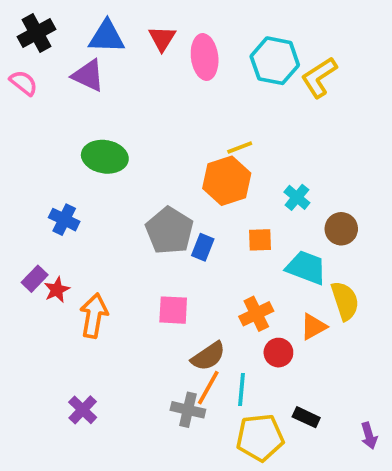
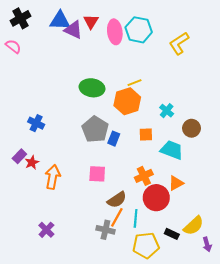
cyan hexagon: (275, 61) -> (139, 30), moved
purple triangle: (88, 75) -> (73, 30), moved
green ellipse: (105, 157) -> (92, 88), moved
yellow semicircle: (345, 301) -> (194, 226), moved, turned 65
red circle: (278, 353) -> (156, 198), size x1.6

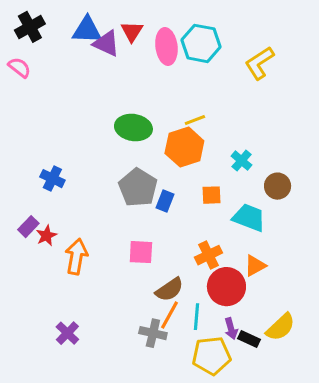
purple arrow: (207, 244) -> (231, 329), moved

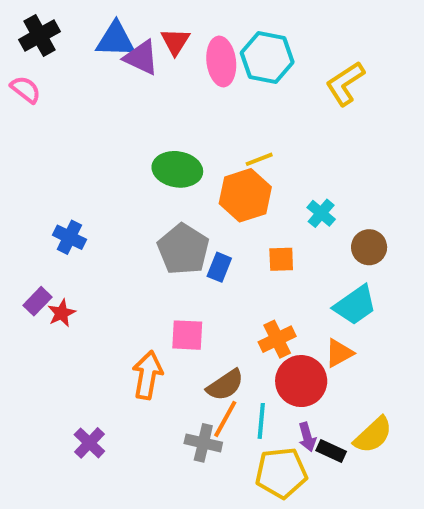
cyan trapezoid: (249, 218) -> (355, 305), moved, turned 124
orange arrow: (76, 257) -> (147, 375), moved

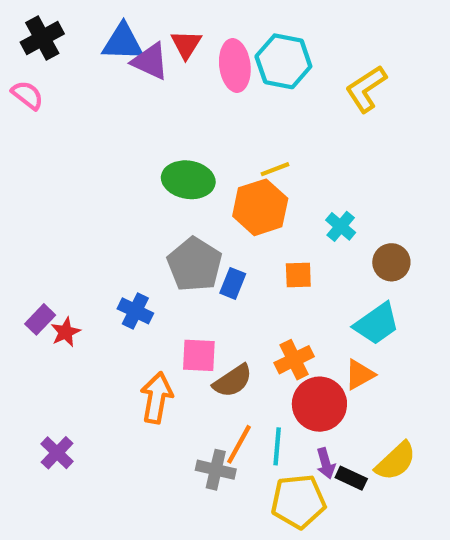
blue cross: (69, 237) -> (135, 311), moved
brown semicircle: (225, 385) -> (233, 381), moved
purple cross: (89, 443) -> (57, 453), moved

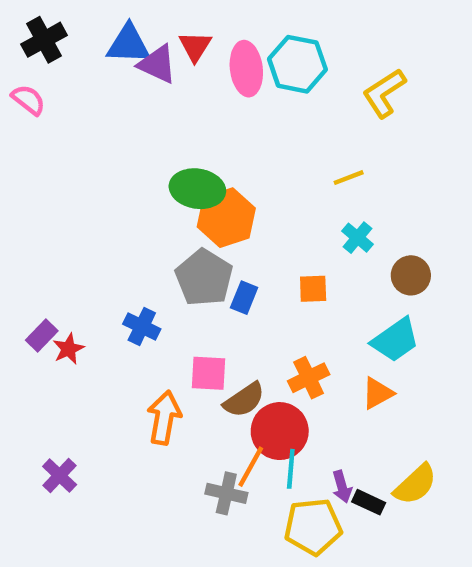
yellow line: (275, 169) -> (349, 178), moved
orange hexagon: (260, 207) -> (226, 218), moved
red circle: (319, 404) -> (280, 431), moved

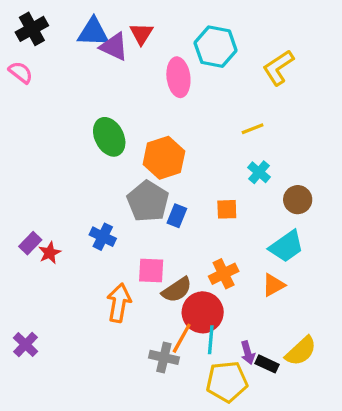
pink ellipse: (246, 69) -> (178, 77), moved
green ellipse: (197, 189) -> (109, 137), moved, turned 54
purple cross: (60, 476) -> (25, 345), moved

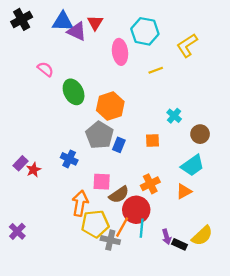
pink semicircle: (21, 72) -> (45, 69), moved
yellow line: (253, 129) -> (156, 70), moved
yellow pentagon: (227, 382) -> (95, 224), moved

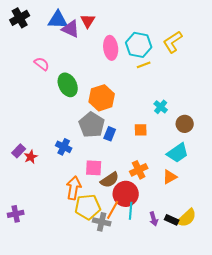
cyan hexagon: (145, 31) -> (139, 45), moved
purple cross: (17, 231) -> (16, 214), turned 35
black rectangle: (179, 244) -> (172, 220), moved

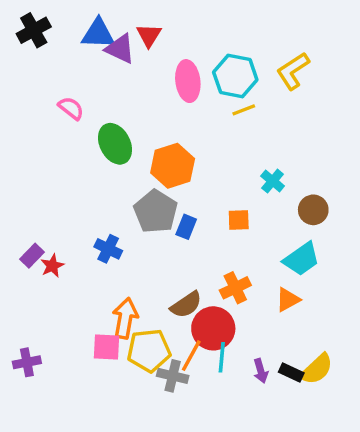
pink square: (94, 168) -> (107, 347), moved

